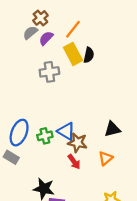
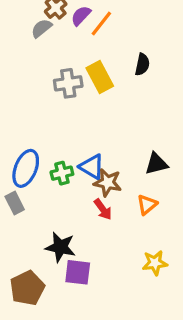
purple semicircle: (46, 38) -> (81, 16), moved
yellow rectangle: (73, 54) -> (100, 77), moved
black semicircle: (89, 55) -> (142, 64), moved
gray rectangle: (11, 157) -> (15, 203), turned 32

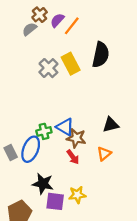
black semicircle: (142, 64) -> (101, 55), size x1.6
gray cross: (68, 83) -> (48, 68), turned -36
blue ellipse: (26, 168) -> (31, 149), moved
yellow star: (155, 263) -> (77, 195), moved

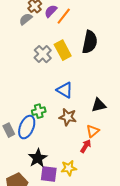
blue triangle: (65, 127) -> (65, 90), moved
red arrow: (73, 157) -> (86, 146), moved, turned -112
black star: (43, 184) -> (38, 158), turned 30

